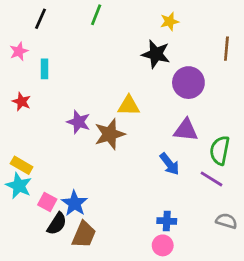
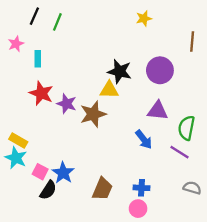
green line: (96, 15) -> (57, 22), moved
black star: (156, 54) -> (120, 71), moved
red star: (22, 102) -> (41, 93), moved, size x1.5
brown trapezoid: (84, 235) -> (102, 189), moved

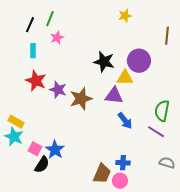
black line: (34, 16) -> (30, 25), moved
pink star: (16, 44) -> (57, 38), moved
yellow triangle: (109, 90) -> (125, 78), moved
purple triangle: (158, 111) -> (114, 96), moved
brown trapezoid: (102, 189) -> (102, 174), moved

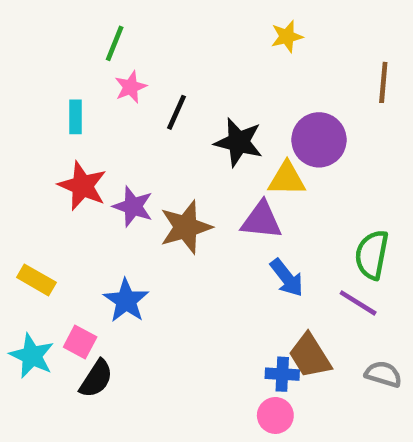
black line: (30, 25) -> (177, 112), moved
cyan star: (14, 137) -> (32, 356), moved
blue star: (55, 150) -> (126, 301), moved
brown trapezoid: (102, 174) -> (310, 356), moved, turned 125

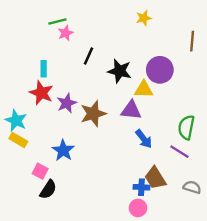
green line: (115, 43) -> (57, 22), turned 54
pink star: (131, 87) -> (65, 33), moved
cyan rectangle: (76, 117) -> (44, 69), moved
purple star: (133, 206) -> (67, 103), turned 30
cyan star: (32, 356) -> (16, 120), moved

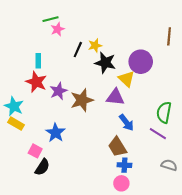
yellow star: (144, 18) -> (95, 45), moved
yellow triangle: (144, 89) -> (126, 79), turned 42
brown trapezoid: (155, 178) -> (117, 147), moved

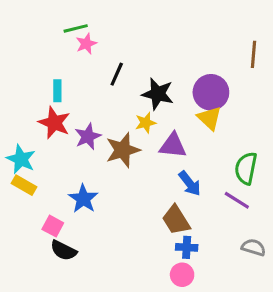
yellow star: (95, 45) -> (146, 123), moved
yellow triangle: (126, 79) -> (209, 118), moved
black semicircle: (42, 167) -> (63, 250), turned 84

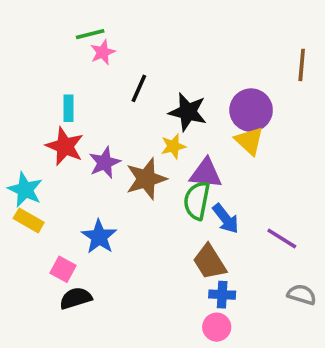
green semicircle: (246, 168) -> (197, 201), moved
black semicircle: (63, 250) -> (76, 298), turned 136

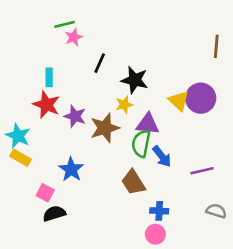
purple circle: (251, 110) -> (201, 98), moved
purple star: (105, 163) -> (75, 116), turned -30
purple line: (282, 238) -> (202, 171), turned -45
brown trapezoid: (209, 262) -> (133, 182), moved

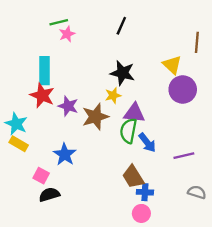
black line: (100, 63) -> (121, 26), moved
cyan rectangle: (49, 77) -> (45, 71), size x1.6
yellow triangle: (179, 101) -> (172, 65), moved
brown trapezoid: (133, 182) -> (133, 177), moved

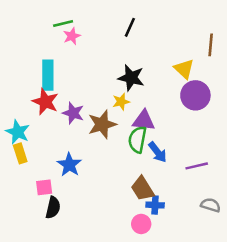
yellow rectangle: (19, 144) -> (20, 153), turned 42
pink square: (41, 176) -> (44, 187), turned -35
black semicircle: (49, 195) -> (53, 208), turned 120
pink circle: (141, 213) -> (141, 224), moved

